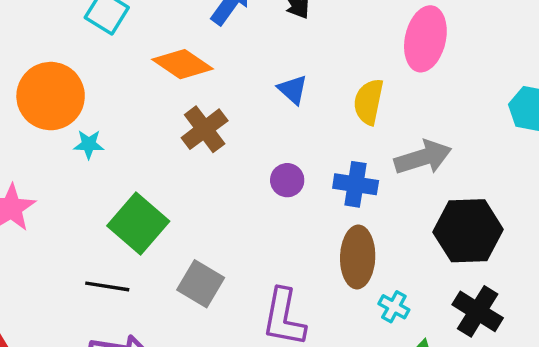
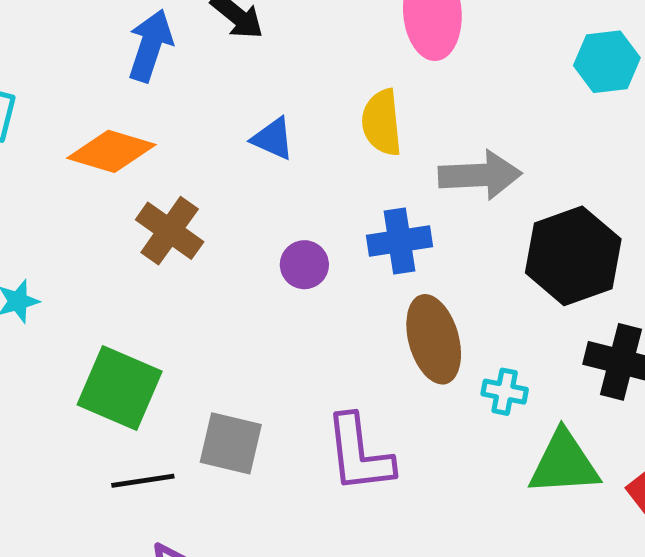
gray arrow: (423, 157) -> (480, 175), turned 32
black line: (107, 286) -> (143, 481), moved

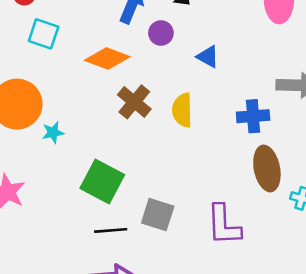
yellow semicircle: (382, 123) -> (182, 110), moved
blue triangle: (273, 139) -> (208, 57), moved
purple circle: (304, 265) -> (161, 33), moved

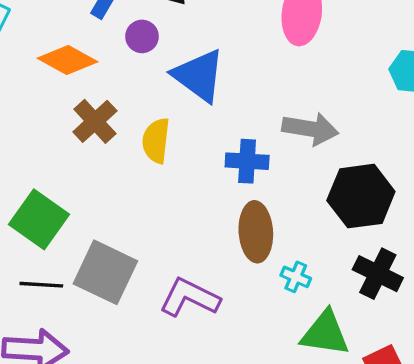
blue triangle: (208, 57) -> (199, 76), size x1.8
gray square: (158, 215) -> (105, 272), size x1.4
purple L-shape: (224, 225) -> (190, 298), turned 111

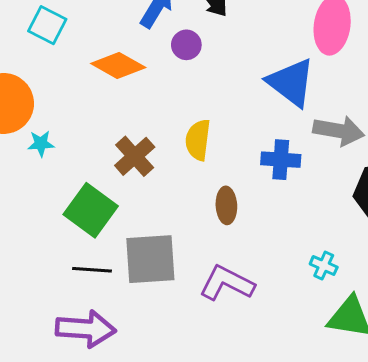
blue triangle: (199, 76) -> (291, 82), moved
brown cross: (95, 121) -> (135, 156), moved
brown ellipse: (256, 232) -> (226, 205), moved, size x0.7
gray square: (105, 272) -> (150, 259), turned -30

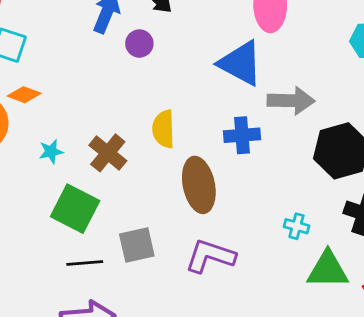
orange diamond: (118, 66) -> (24, 95), moved, size x0.7
cyan star: (41, 144) -> (51, 152), moved
brown ellipse: (226, 205) -> (199, 185), size x1.6
gray square: (150, 259) -> (137, 245), size x0.7

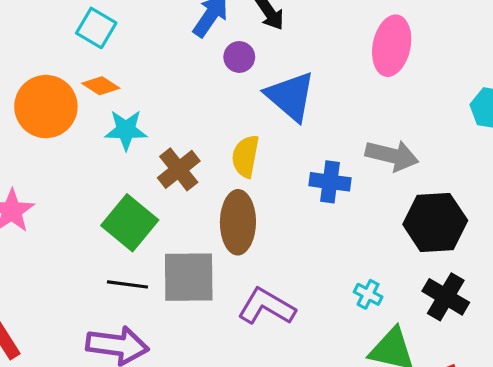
blue triangle: (241, 63) -> (290, 96), moved
cyan star: (51, 152) -> (126, 130), moved, size x1.5
brown ellipse: (199, 185) -> (238, 222), moved
gray square: (137, 245) -> (189, 277), size x1.4

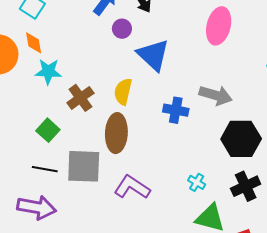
orange diamond: (101, 86) -> (34, 43), turned 45
green square: (130, 223) -> (48, 130), size x0.7
black cross: (446, 297) -> (246, 186), turned 32

